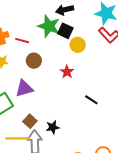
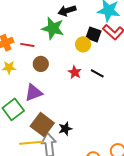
black square: (65, 31) -> (93, 34), moved
black line: (91, 100) -> (97, 73), moved
brown square: (30, 121) -> (42, 125), size x1.6

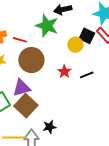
brown circle: (41, 64) -> (31, 60), size x1.6
black line: (97, 73) -> (87, 75), turned -56
brown square: (42, 125) -> (26, 106), moved

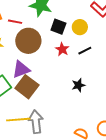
black square: (87, 36) -> (58, 27), moved
yellow circle: (75, 45) -> (80, 27), moved
black star: (50, 127) -> (78, 85), moved

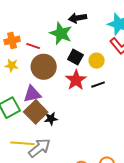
red star: (62, 49) -> (76, 80), size x1.5
black star: (78, 85) -> (51, 119), moved
gray arrow: (36, 122) -> (39, 148), turned 50

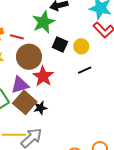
green star: (61, 33) -> (44, 22), turned 30
red star: (76, 80) -> (43, 76), moved

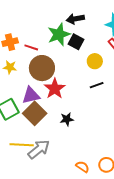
black square: (60, 44) -> (76, 42), moved
black star: (40, 108) -> (67, 119), moved

